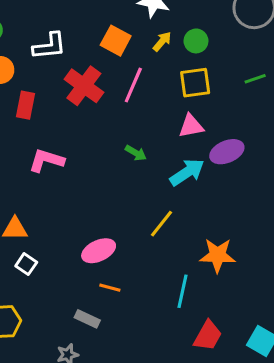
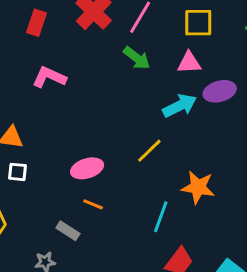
green arrow: (136, 153) -> (137, 58), moved, size x1.4
white square: (26, 264) -> (17, 172), turned -36

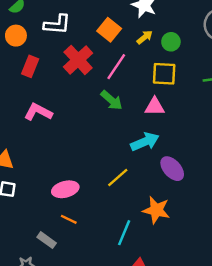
purple ellipse: (220, 91) -> (172, 169), moved, turned 60

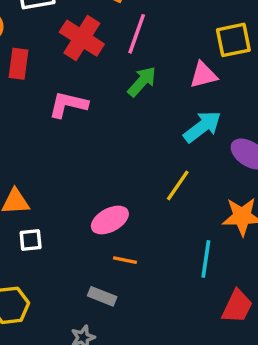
yellow square: (164, 74) -> (233, 40), moved
green arrow: (112, 100) -> (142, 82), turned -75
pink L-shape: (38, 112) -> (68, 105), moved

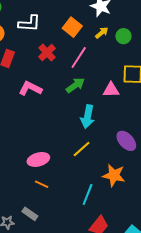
red cross: (82, 38) -> (47, 53), size x0.7
cyan arrow: (202, 127) -> (88, 117), moved, turned 125
gray rectangle: (102, 296) -> (30, 214), moved

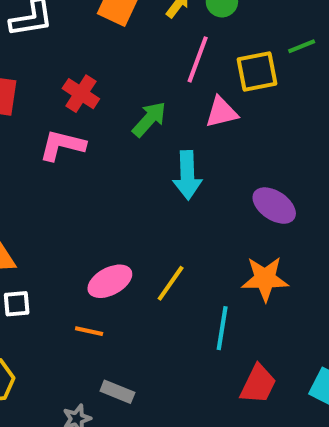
red cross: (47, 53) -> (81, 94), moved
pink line: (79, 57) -> (198, 59), moved
yellow line: (82, 149) -> (171, 283), moved
orange line: (42, 184) -> (89, 331), moved

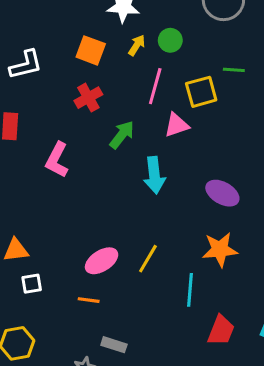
green line: (302, 46) -> (234, 70), turned 30
red cross: (81, 94) -> (88, 98), moved, turned 32
pink L-shape: (62, 145) -> (57, 160), turned -72

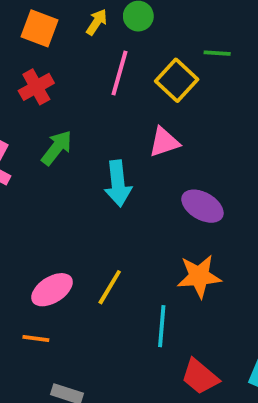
yellow square: (201, 92) -> (177, 80), turned -32
pink triangle: (177, 125) -> (164, 142), moved
green arrow: (122, 135) -> (57, 148), moved
red trapezoid: (221, 330) -> (200, 377), turned 108

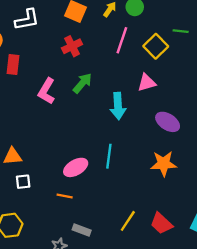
yellow line: (110, 287) -> (128, 221), moved
cyan line: (162, 326) -> (109, 156), moved

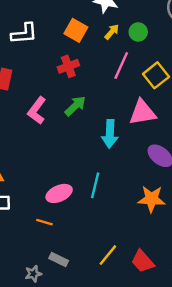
pink triangle: (147, 83) -> (142, 112), size x1.4

